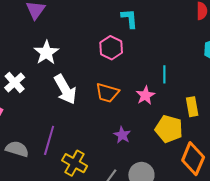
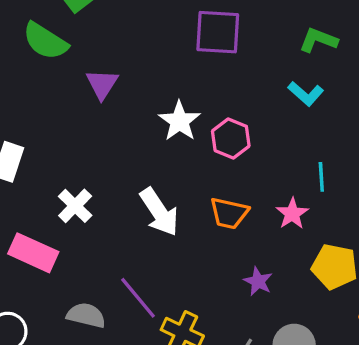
cyan L-shape: (129, 18) -> (306, 94), moved, turned 140
white star: (46, 53) -> (179, 121), moved
purple line: (49, 140) -> (138, 298), turned -52

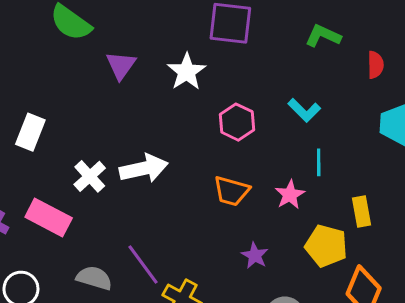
cyan L-shape: (306, 94) -> (304, 110), moved
white star: (179, 121) -> (187, 72), moved
white arrow: (159, 212) -> (144, 168), moved, turned -72

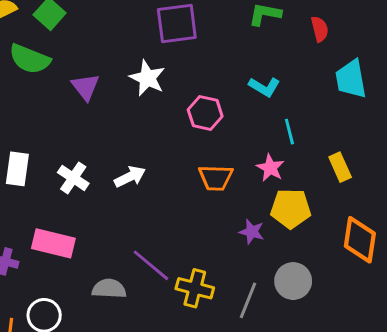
white arrow: (144, 168) -> (130, 177), size x0.7
white cross: (90, 176) -> (73, 178), moved
yellow pentagon: (326, 246) -> (291, 209), moved

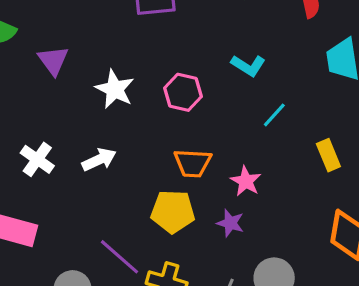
white star: (147, 78) -> (115, 89), moved
cyan line: (289, 132) -> (274, 115), turned 55
pink star: (270, 168) -> (246, 181), moved
yellow pentagon: (291, 209) -> (173, 212), moved

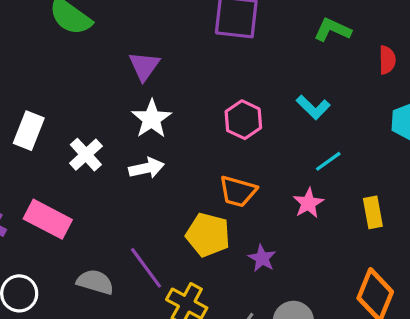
purple triangle: (53, 60) -> (144, 66), moved
white star: (115, 89) -> (152, 119), moved
pink star: (246, 181) -> (308, 203), moved

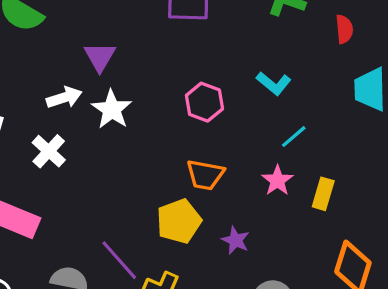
white arrow: (147, 168) -> (64, 98), moved
yellow rectangle: (373, 212) -> (323, 194), moved, turned 32
yellow pentagon: (208, 235) -> (179, 221), turned -30

